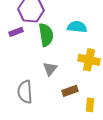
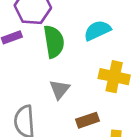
cyan semicircle: (77, 27) -> (97, 30), turned -30

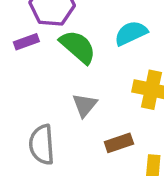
green semicircle: (54, 42) -> (78, 47), turned -40

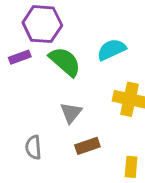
brown rectangle: (119, 143) -> (87, 146), moved
gray semicircle: (42, 145) -> (33, 147), size x0.7

